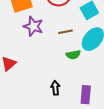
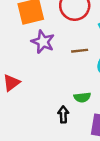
green semicircle: (73, 55) -> (82, 97), moved

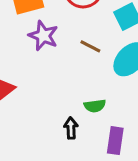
brown line: (80, 51) -> (90, 46), turned 35

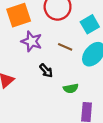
black arrow: (71, 128) -> (46, 71), moved, turned 144

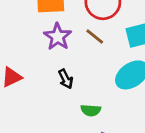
brown line: (65, 47) -> (95, 37), moved

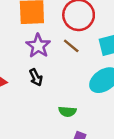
black arrow: (66, 79) -> (36, 77), moved

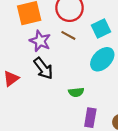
black arrow: (36, 77) -> (43, 68), size x1.5

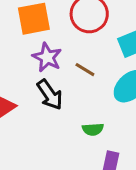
brown line: (68, 35) -> (85, 70), moved

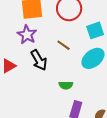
purple star: (47, 57) -> (27, 35), moved

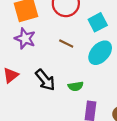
black arrow: (39, 60) -> (45, 80), moved

